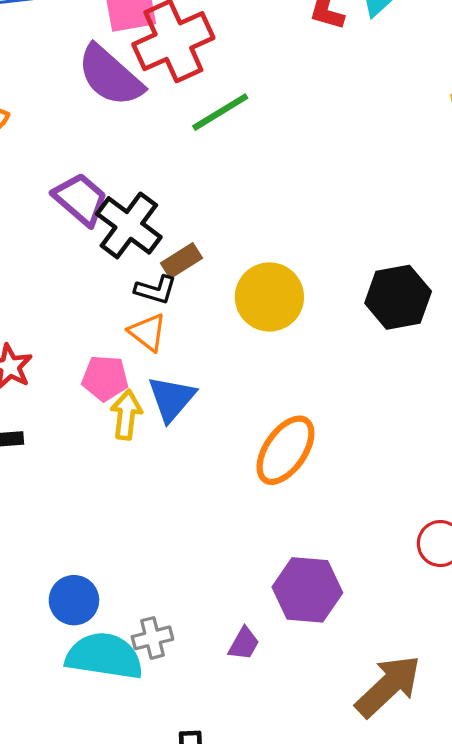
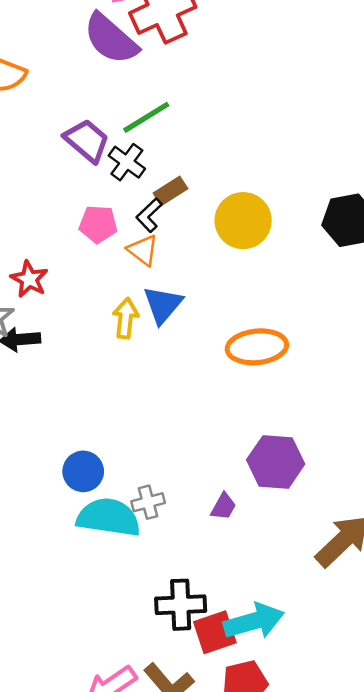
green line: (220, 112) -> (146, 117), moved
black cross: (129, 225) -> (127, 162), size x0.7
black L-shape: (156, 290) -> (149, 215), turned 120
pink pentagon: (105, 378) -> (98, 224), moved
orange ellipse: (285, 450) -> (257, 347), turned 50

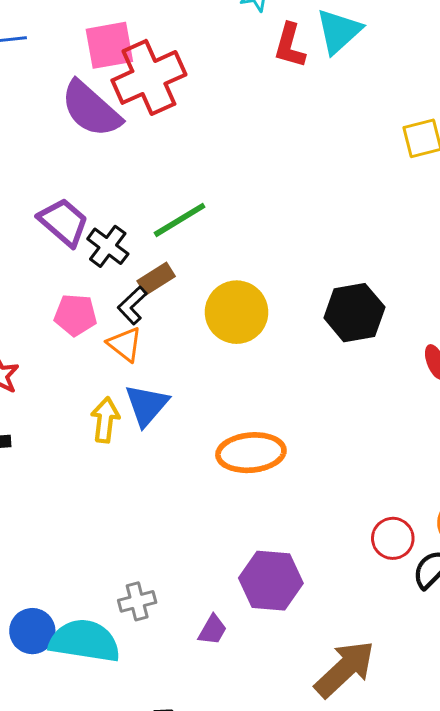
green line: (146, 117) -> (180, 220), moved
blue circle: (83, 471) -> (32, 631), moved
gray cross: (148, 502) -> (137, 601), moved

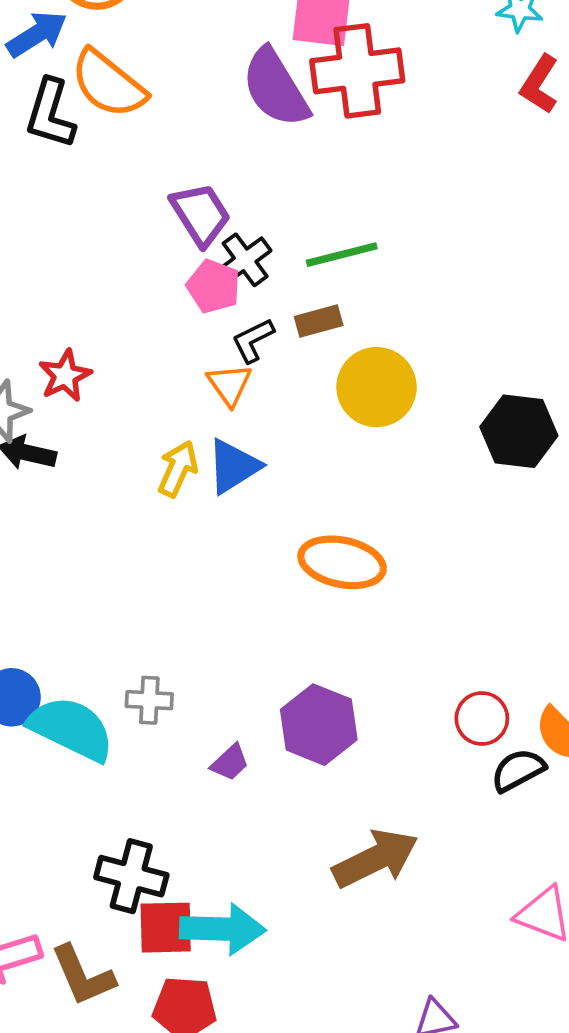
brown rectangle: (156, 279) -> (319, 321), moved
pink pentagon: (75, 315) -> (213, 286), moved

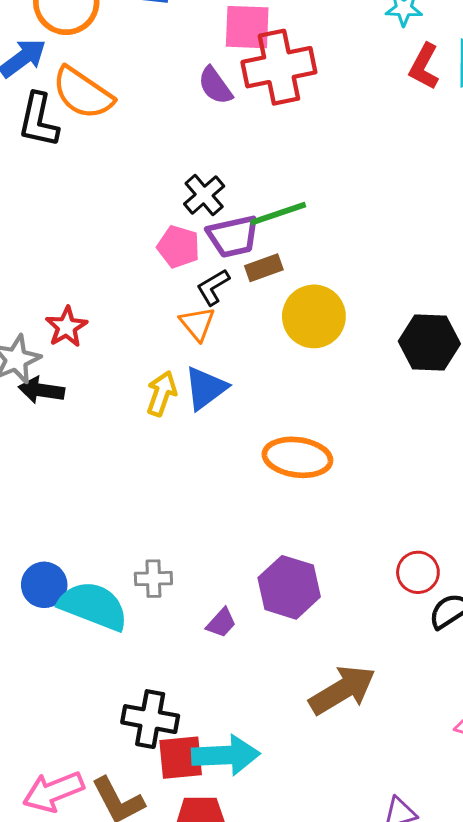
purple semicircle: (275, 88) -> (215, 86), size x0.6
purple trapezoid: (201, 214) -> (233, 236), moved, turned 114
black cross: (245, 260) -> (204, 195), moved

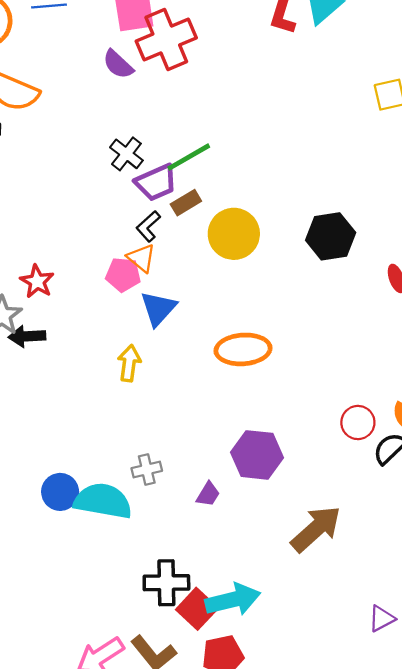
pink pentagon: (178, 247) -> (123, 275), moved
yellow arrow: (162, 393) -> (129, 363), moved
red square: (181, 758) -> (197, 609), turned -30

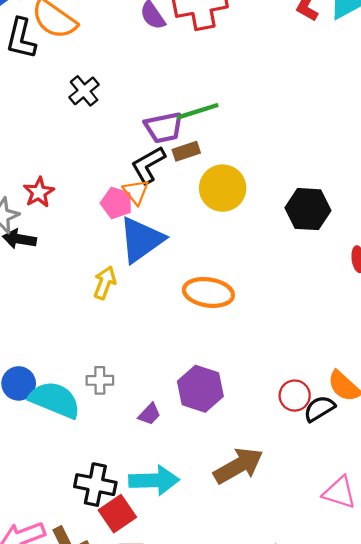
black cross: (126, 154) -> (84, 91), moved
black L-shape: (148, 226) -> (148, 165), size x1.4
blue triangle: (158, 308) -> (141, 240), size x1.4
red circle: (358, 423) -> (295, 396), moved
cyan arrow: (233, 600) -> (154, 480), moved

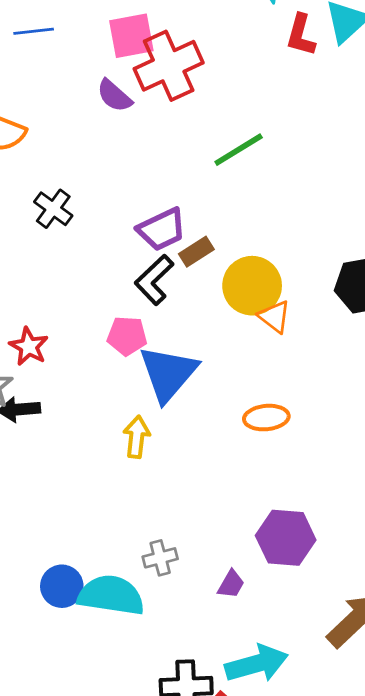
green line: (198, 111) -> (239, 150), moved
orange triangle: (136, 192) -> (274, 317), moved
orange ellipse: (208, 292) -> (266, 418), size x0.7

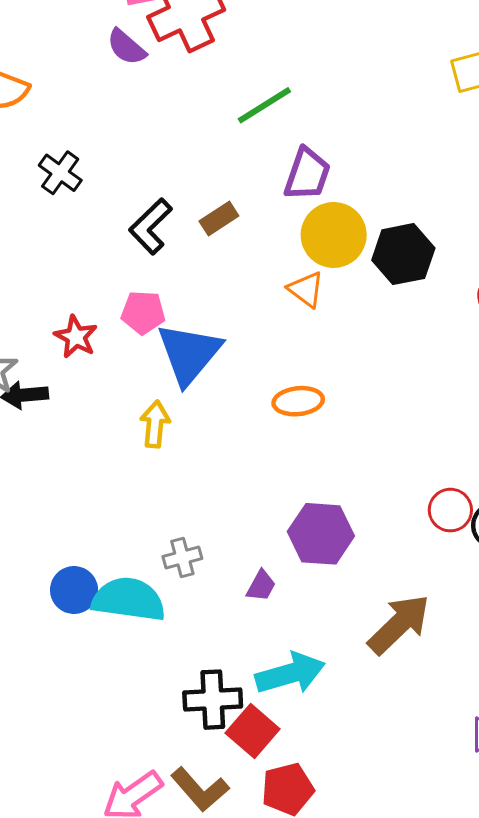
purple trapezoid: (162, 229) -> (307, 174), moved, turned -45
black L-shape: (154, 280) -> (151, 226), moved
yellow circle: (252, 286) -> (334, 235), moved
red star: (29, 346) -> (76, 337), moved

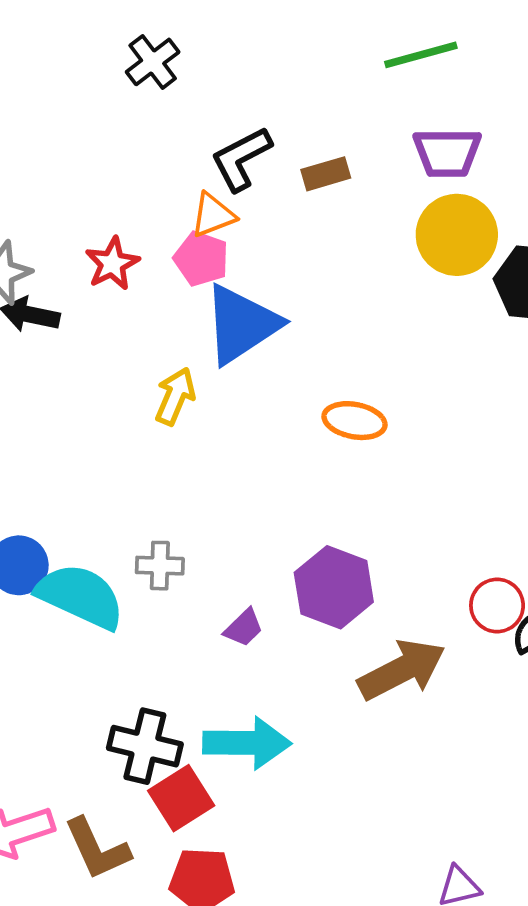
purple trapezoid: (307, 174) -> (447, 153), turned 54
orange triangle: (306, 289) -> (213, 215), moved, turned 45
brown arrow: (399, 624) -> (402, 670), moved

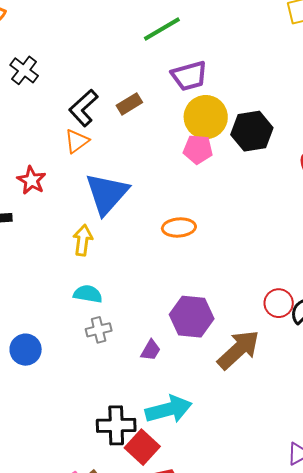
pink pentagon: (201, 259) -> (198, 149), moved
cyan semicircle: (80, 596) -> (88, 294), moved, size x0.6

